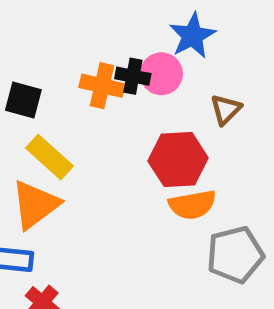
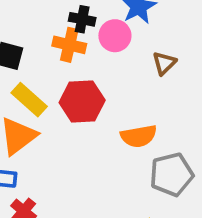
black cross: (133, 76) -> (82, 19), moved
red hexagon: (178, 159) -> (82, 101), moved

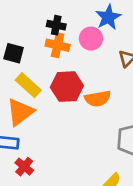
black cross: (82, 19) -> (56, 25), moved
orange semicircle: (139, 136) -> (98, 99), moved

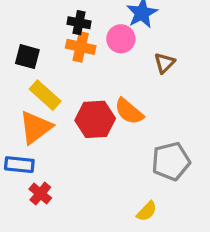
red hexagon: (67, 87) -> (95, 119), moved
orange semicircle: (98, 99) -> (129, 111), turned 50

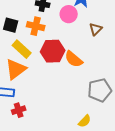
orange cross: (81, 47) -> (36, 26), moved
red hexagon: (95, 119) -> (53, 51), moved
red cross: (40, 194) -> (19, 110), turned 32

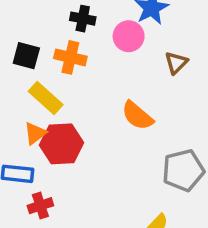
red hexagon: (53, 51) -> (62, 144), moved
orange triangle: (16, 69) -> (35, 133), size x0.6

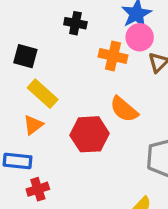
pink circle: (129, 36) -> (140, 37), moved
orange cross: (70, 57) -> (113, 56), moved
red hexagon: (62, 144) -> (90, 134), moved

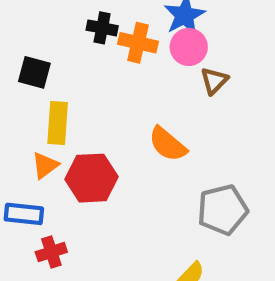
orange cross: (113, 56) -> (138, 43), moved
yellow rectangle: (43, 94) -> (58, 123), turned 52
red hexagon: (90, 134) -> (92, 178), moved

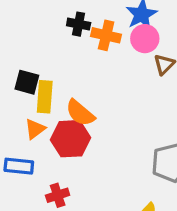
black square: (34, 72) -> (27, 82), moved
orange semicircle: (168, 144) -> (80, 113), moved
red cross: (51, 252) -> (58, 195), moved

